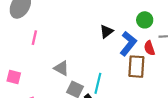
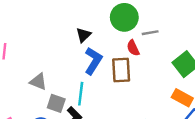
green circle: (145, 20) -> (124, 17), size x1.5
blue L-shape: (128, 44) -> (93, 61), moved

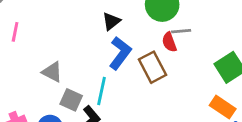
gray line: (150, 33) -> (181, 31), moved
brown rectangle: (121, 70) -> (153, 67), turned -30

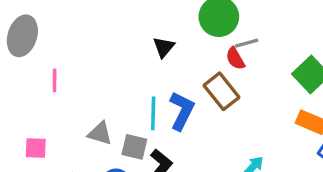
blue L-shape: (120, 53) -> (182, 111), moved
gray triangle: (52, 72) -> (100, 133), moved
cyan line: (102, 91) -> (153, 113), moved

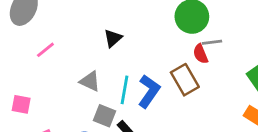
black triangle: (164, 47) -> (113, 38), moved
pink line: (55, 80) -> (45, 50), turned 42
gray triangle: (100, 133) -> (90, 81), moved

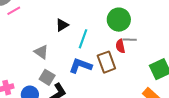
pink line: (45, 50) -> (14, 11), moved
cyan line: (125, 90) -> (83, 39), moved
blue L-shape: (149, 91) -> (80, 66), turned -115

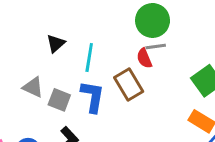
green circle: (119, 20) -> (153, 20), moved
blue L-shape: (80, 66) -> (93, 97), turned 90
gray square: (47, 77) -> (59, 100), moved

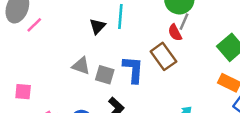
gray line: (156, 47) -> (184, 22), turned -54
cyan line: (89, 57) -> (120, 16), moved

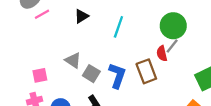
black triangle: (97, 26) -> (82, 16), moved
pink square: (23, 92) -> (40, 75), moved, turned -32

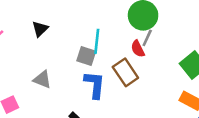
cyan line: (118, 27) -> (97, 41), moved
gray square: (91, 74) -> (86, 56), moved

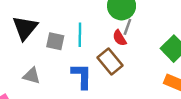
black triangle: (40, 29) -> (25, 28), size x1.6
gray square: (86, 56) -> (55, 41), moved

